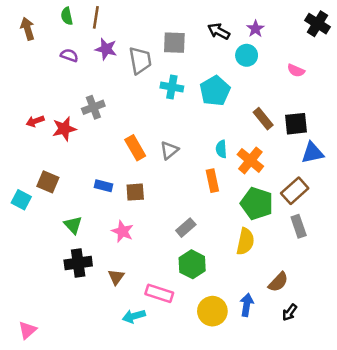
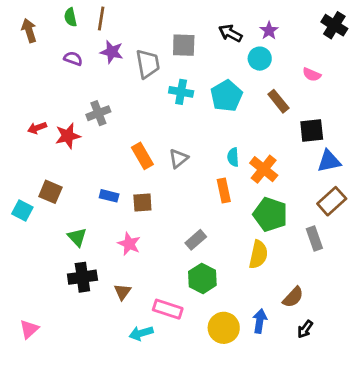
brown rectangle: (263, 119) -> (278, 101), moved
brown rectangle: (295, 191) -> (332, 201), moved
pink triangle: (28, 330) -> (29, 329), moved

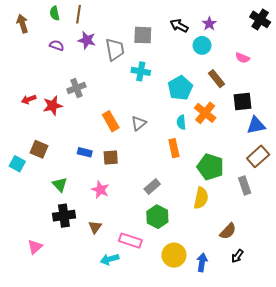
cyan pentagon: (226, 96) -> (180, 88), moved
orange cross: (264, 169) -> (205, 113), moved
blue arrow: (260, 321) -> (202, 262), moved
pink triangle: (29, 329) -> (35, 247), moved

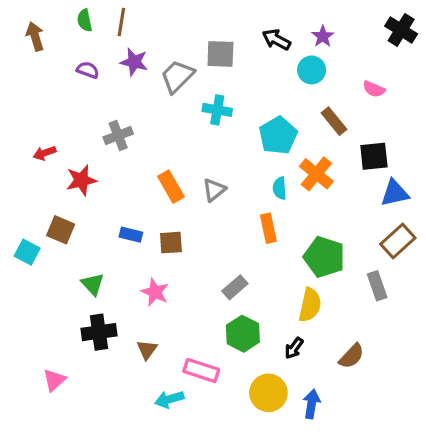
gray trapezoid: (115, 50) -> (177, 76), turned -125
red star: (53, 106) -> (81, 180), moved
black arrow: (237, 256) -> (294, 348), moved

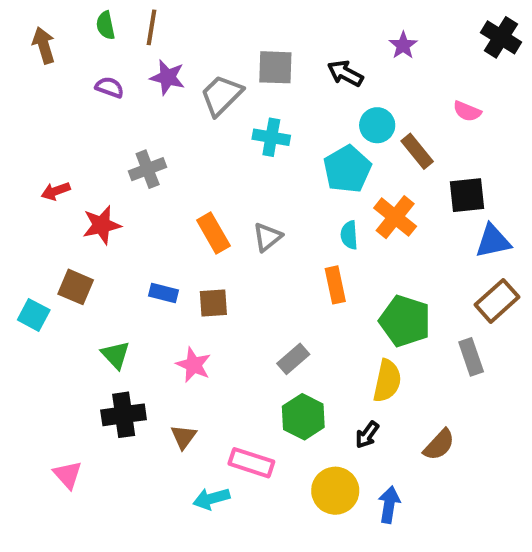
black arrow: (276, 40) -> (345, 73), moved
cyan circle: (312, 70) -> (377, 125), moved
pink triangle: (54, 380) -> (68, 475), turned -30

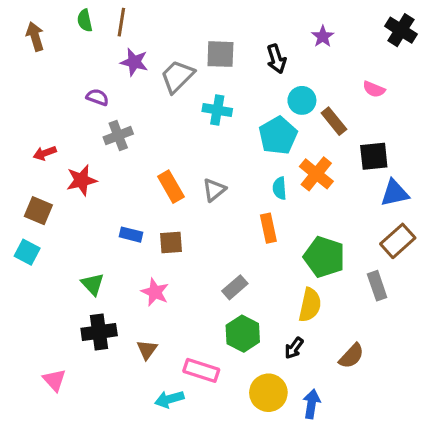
black arrow: (345, 73) -> (276, 59), turned -136
purple semicircle: (110, 87) -> (97, 97), moved
brown square: (76, 287) -> (38, 211), moved

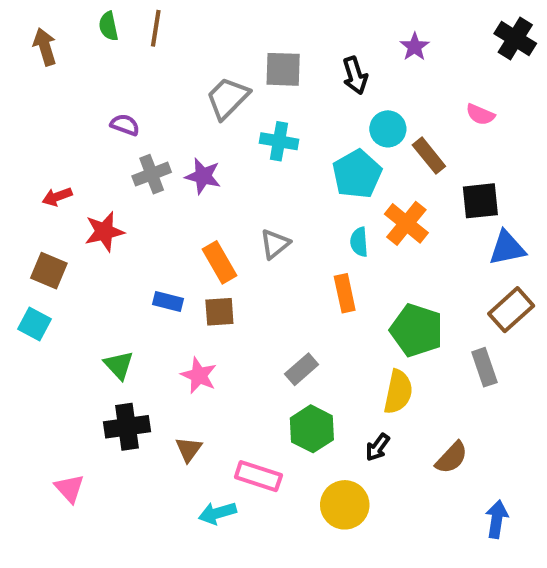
purple star: (134, 62) -> (203, 176), moved
orange rectangle: (171, 187) -> (219, 262), moved
blue arrow: (312, 404) -> (497, 519), moved

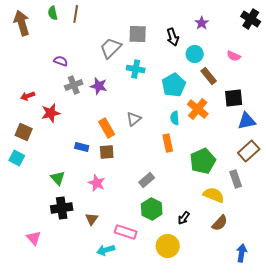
brown arrow: (45, 47) -> (22, 23), size x1.4
cyan circle: (388, 129) -> (195, 54), moved
green pentagon: (417, 330) -> (203, 161), turned 30
yellow semicircle: (398, 392) -> (214, 195), moved, turned -80

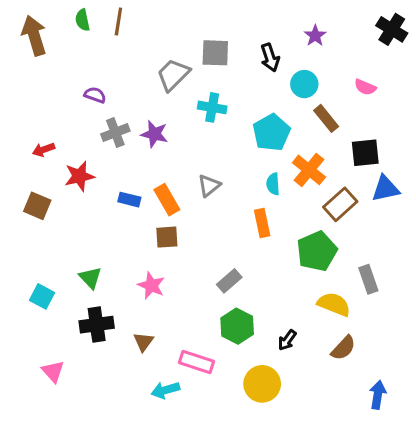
blue rectangle: (82, 147) -> (129, 200), moved
brown rectangle: (249, 151) -> (340, 204), moved
cyan square: (17, 158) -> (42, 296), moved

